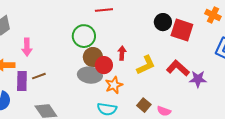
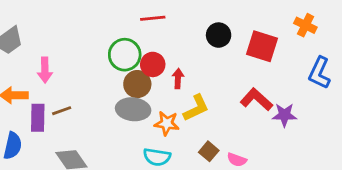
black circle: (163, 22) -> (219, 35), moved
red circle: (104, 65) -> (153, 64), moved
yellow L-shape: (146, 65) -> (196, 108), moved
orange star: (114, 85) -> (167, 123), turned 30

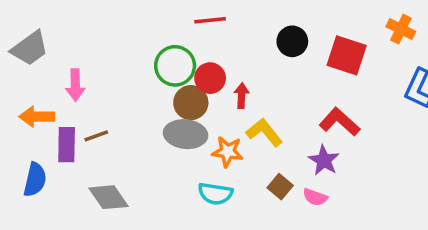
yellow L-shape: (196, 108) -> (264, 132), turned -104
purple star: (284, 115) -> (324, 160), moved, turned 30

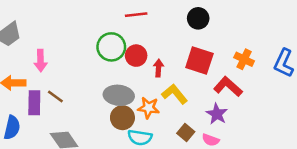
orange cross: (401, 29) -> (244, 59), moved
black circle: (292, 41) -> (198, 18), moved
red square: (347, 55) -> (199, 61), moved
brown circle: (191, 103) -> (122, 118), moved
brown line: (96, 136) -> (55, 97), turned 56

